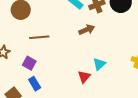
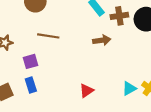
purple square: (29, 63) -> (30, 61), turned 32
cyan triangle: (99, 64) -> (129, 88), moved

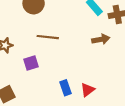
blue rectangle: (31, 85) -> (65, 88), moved

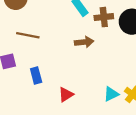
blue rectangle: (65, 88) -> (36, 75), moved

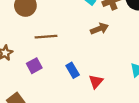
blue rectangle: (36, 75) -> (73, 70), moved

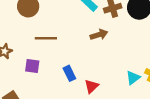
purple square: (34, 66) -> (32, 66), turned 32

